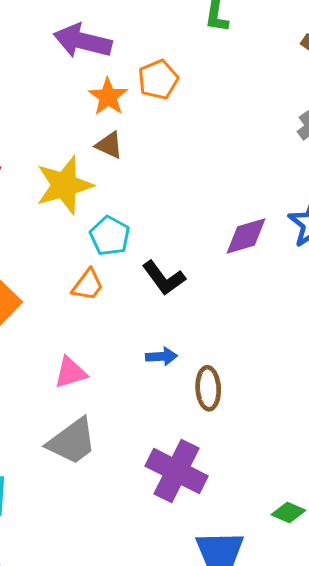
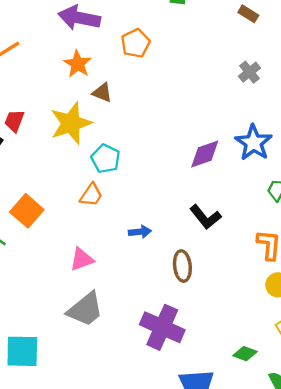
orange star: (108, 97) -> (78, 64), moved
black L-shape: (164, 278) -> (205, 217), moved
blue arrow: (161, 356) -> (140, 232), moved

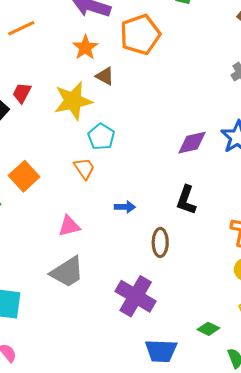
orange pentagon: (135, 43) -> (140, 35), size x1.5
orange trapezoid: (91, 195) -> (84, 168), turned -75
black L-shape: (205, 217) -> (186, 200), turned 52

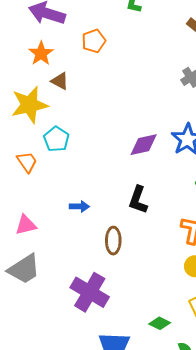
orange pentagon: (140, 35) -> (94, 41), size x0.6
orange trapezoid: (84, 168) -> (27, 162), moved

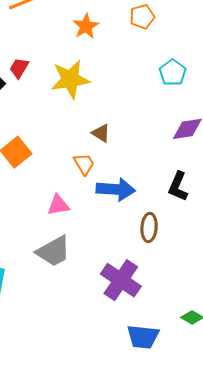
brown triangle: (60, 81) -> (101, 133), moved
cyan pentagon: (56, 139) -> (173, 73), moved
orange trapezoid: (27, 162) -> (84, 164), moved
blue arrow: (79, 206) -> (116, 189), size x1.8

